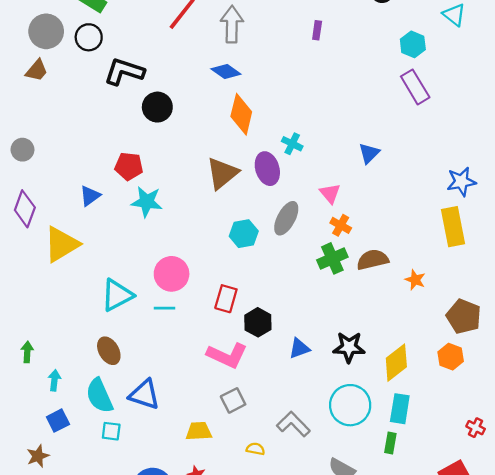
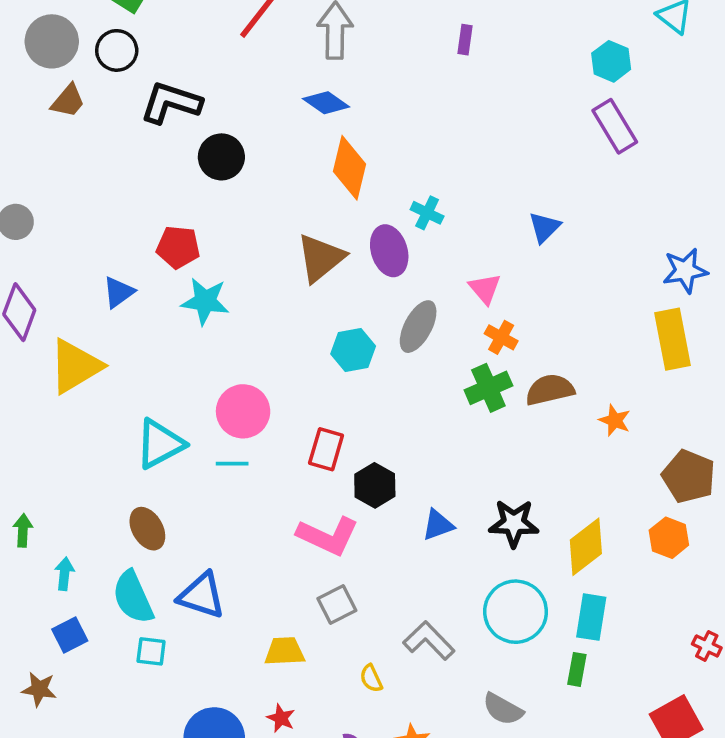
brown trapezoid: (37, 70) -> (68, 101), moved
yellow semicircle: (256, 449) -> (371, 678), turned -126
brown star: (38, 456) -> (39, 689), turned 30

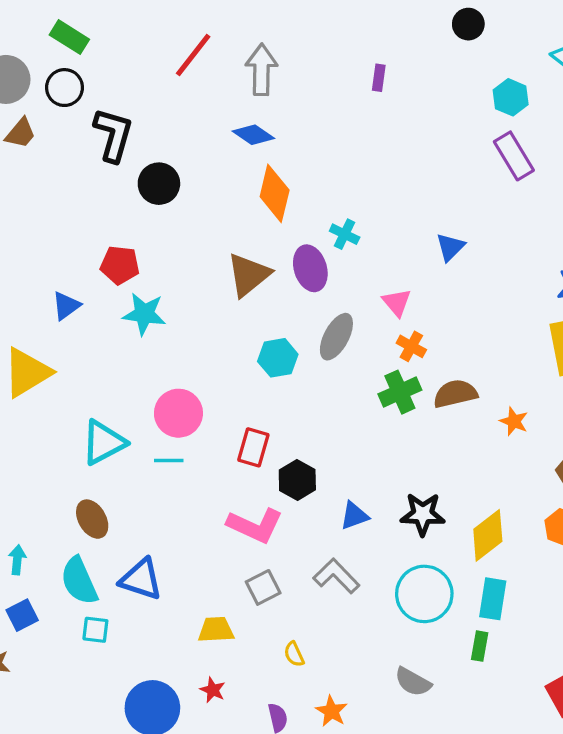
black L-shape: (171, 103) -> (113, 135), turned 88
gray L-shape: (429, 641) -> (336, 576), moved

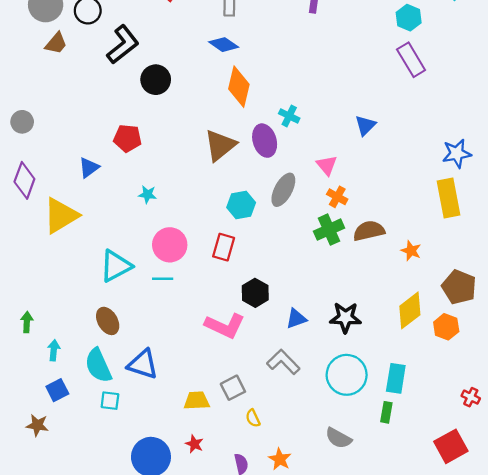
black L-shape: (113, 135) -> (123, 45), turned 36
cyan star: (144, 314) -> (147, 194), moved, size x0.6
red rectangle: (253, 447) -> (224, 247), moved
yellow diamond: (488, 535) -> (410, 310), moved
gray square: (263, 587) -> (233, 388), moved

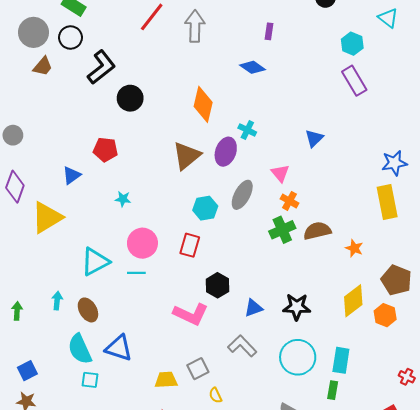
blue diamond: (224, 45) -> (252, 67), moved
purple ellipse: (265, 141) -> (226, 152), turned 36
cyan arrow: (54, 350) -> (57, 301), moved
blue square: (57, 390) -> (27, 371), moved

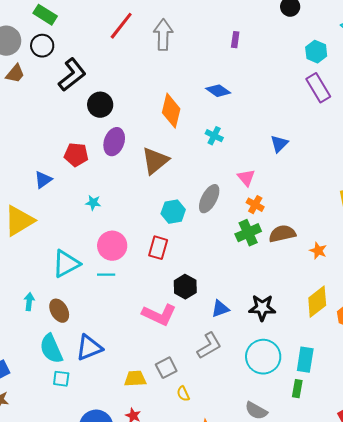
blue diamond: (252, 67) -> (218, 91), moved
purple ellipse: (226, 152) -> (114, 142), moved
gray L-shape: (242, 346) -> (209, 346), turned 104
blue triangle: (119, 348) -> (89, 348), turned -40

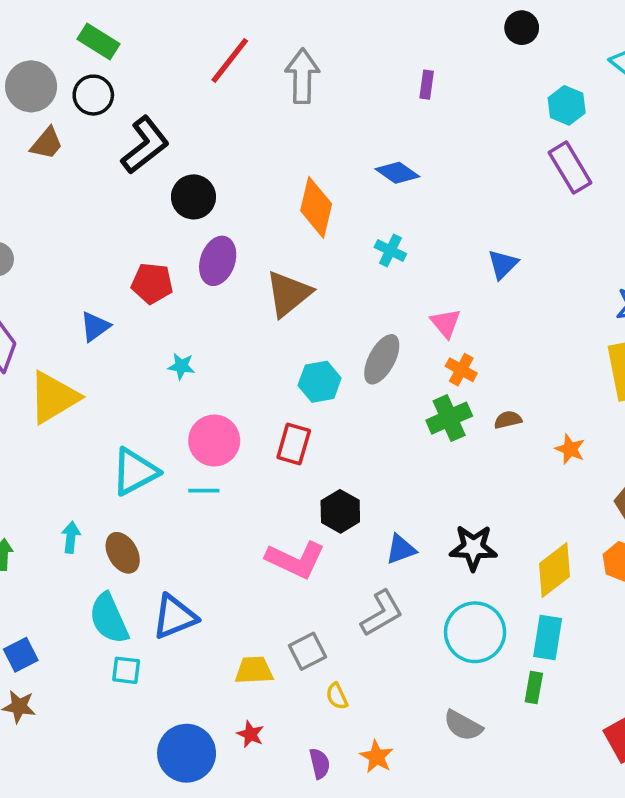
brown semicircle: (282, 234) -> (508, 420), size x0.6
yellow diamond: (317, 302) -> (555, 570), moved

